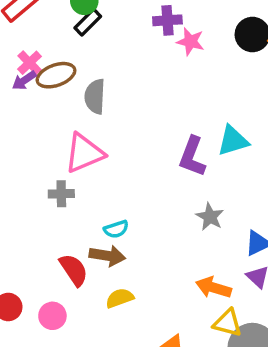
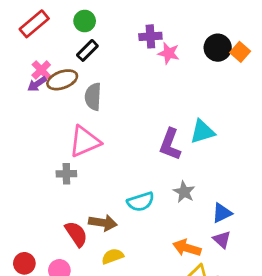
black rectangle: (88, 22) -> (87, 50), moved
cyan semicircle: (116, 229) -> (141, 202), moved, size x1.4

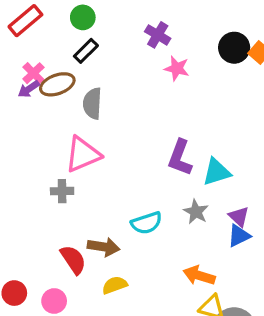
purple cross: (150, 36) -> (158, 35), turned 35
pink star: (169, 53) -> (177, 68), moved
cyan triangle: (202, 132) -> (217, 172), moved
purple triangle: (222, 240) -> (239, 217), moved

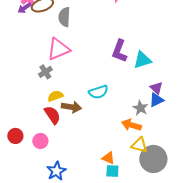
gray cross: (62, 191) -> (45, 72), turned -32
gray star: (196, 212) -> (140, 108), moved
yellow semicircle: (115, 285) -> (55, 96), moved

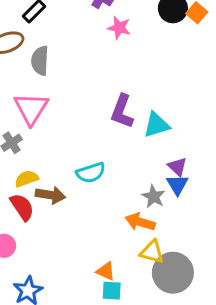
pink triangle: (58, 49) -> (31, 108), turned -35
blue triangle: (156, 100) -> (177, 185), turned -35

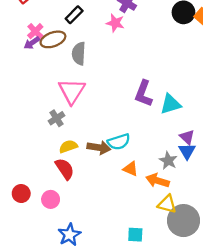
pink star: (119, 28) -> (115, 23), moved
brown arrow: (50, 195) -> (99, 148), moved
orange triangle: (106, 271) -> (131, 169), moved

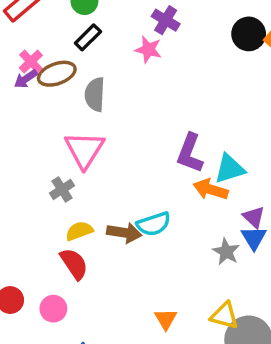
orange triangle: (131, 169) -> (166, 319), moved, turned 35
orange arrow: (158, 181) -> (211, 189), moved

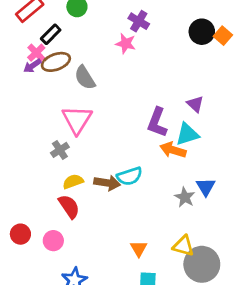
black rectangle: (88, 37) -> (51, 34), moved
gray semicircle: (95, 94) -> (85, 78), turned -35
purple triangle: (254, 217) -> (195, 104), moved

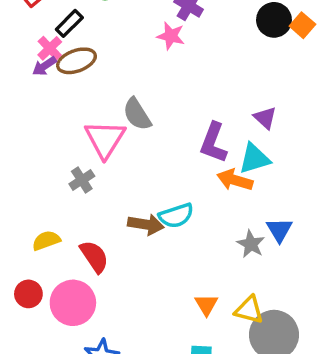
gray semicircle: (85, 78) -> (137, 114), moved
yellow semicircle: (73, 181) -> (46, 241), moved
pink circle: (53, 241) -> (73, 303), size x1.6
orange triangle: (139, 249) -> (206, 305), moved

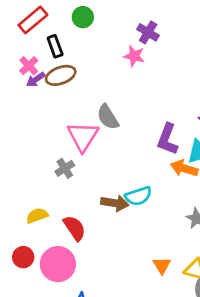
black rectangle: (69, 23) -> (55, 46), turned -65
pink cross: (50, 48) -> (29, 66), moved

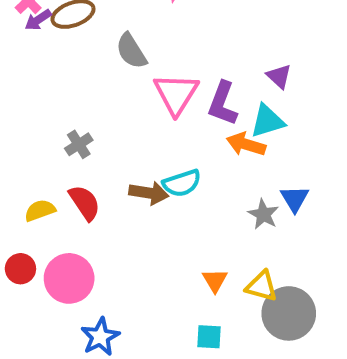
gray semicircle: (108, 117) -> (131, 51), moved
pink triangle: (83, 136) -> (176, 94), moved
red semicircle: (75, 228) -> (85, 203), moved

